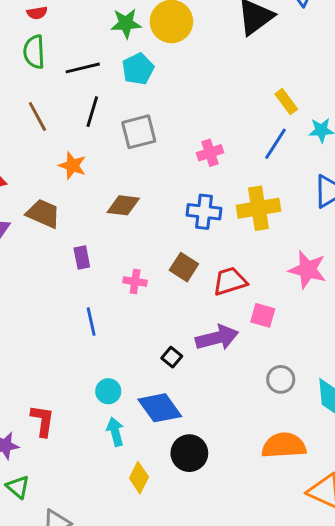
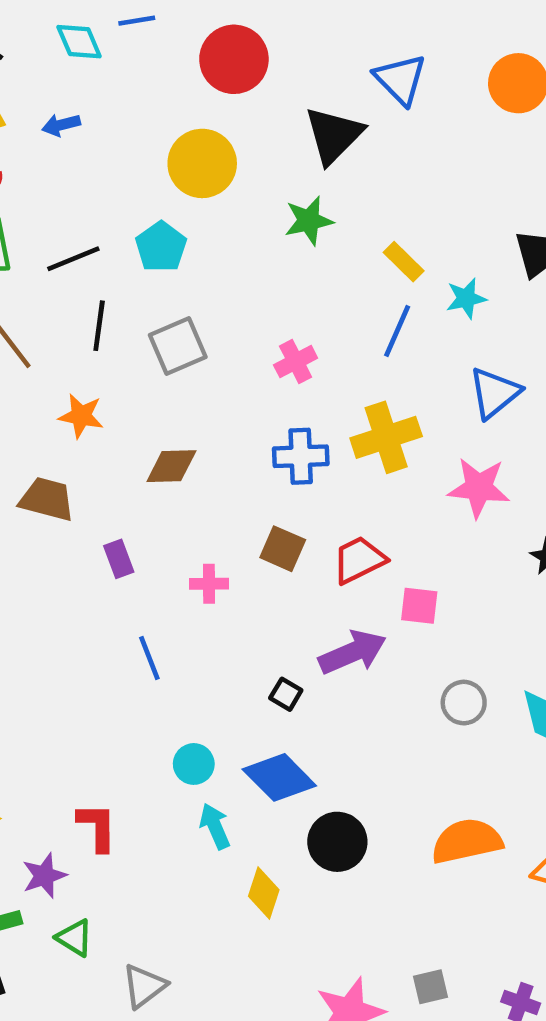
green star: (126, 23) -> (309, 221), moved
pink star: (308, 270) -> (479, 488), moved
orange semicircle: (284, 446) -> (467, 841), moved

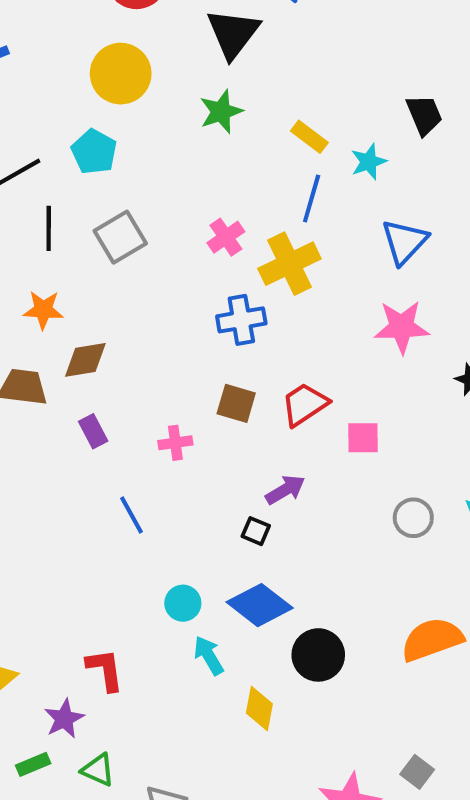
yellow cross: (386, 437) -> (289, 264), moved
brown diamond: (171, 466) -> (85, 360), moved
purple arrow: (353, 652) -> (285, 490), moved, size x0.7
gray square: (431, 987) -> (417, 772), turned -32

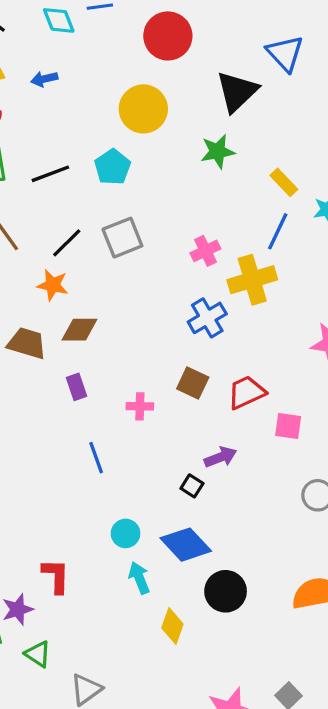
black line: (49, 228) -> (67, 243), moved, turned 36
blue cross: (241, 320) -> (207, 318), turned -30

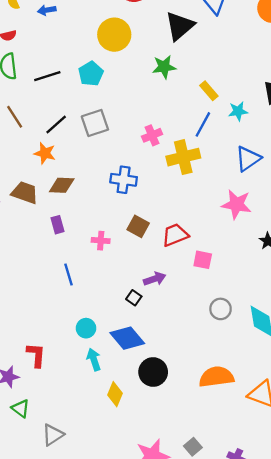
blue cross: (207, 318) -> (124, 180), moved, turned 35

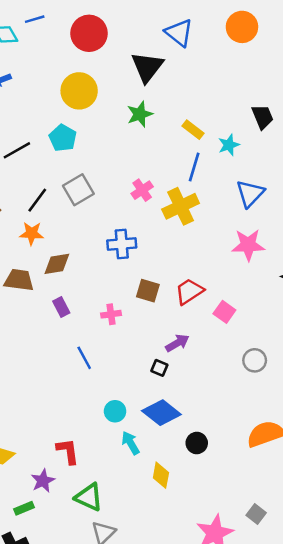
pink square: (203, 260) -> (224, 312), turned 36
black circle: (153, 372) -> (197, 443), size x0.7
green triangle: (21, 408) -> (89, 497), moved, size x1.4

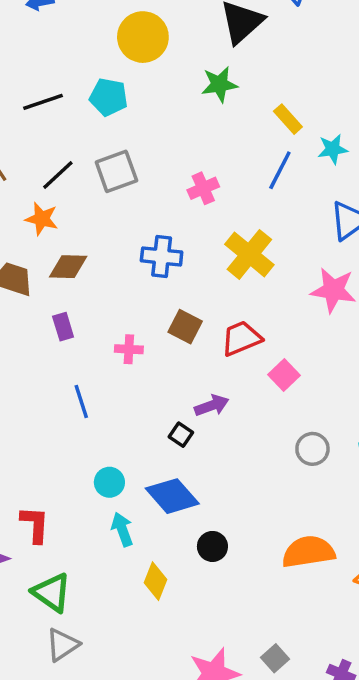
cyan pentagon: (63, 138) -> (109, 97), turned -30
yellow cross: (181, 206) -> (249, 254), moved, turned -36

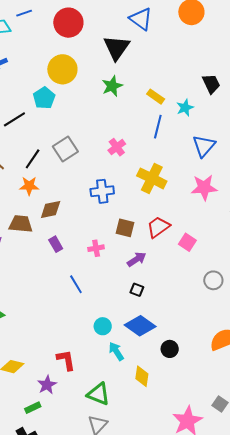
cyan pentagon: (109, 97) -> (44, 98), moved, turned -30
purple arrow: (212, 405) -> (137, 259), moved
green triangle: (52, 593) -> (98, 394), moved

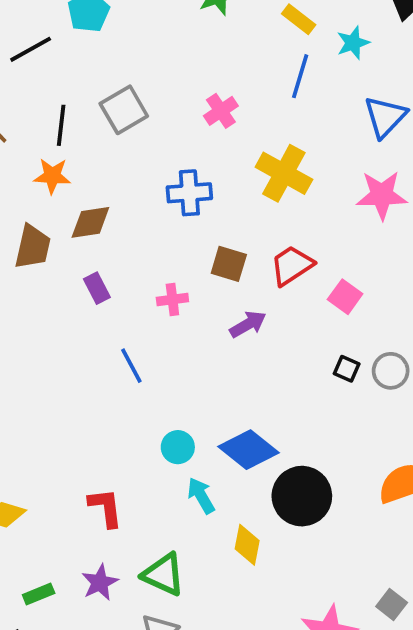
black line: (33, 159) -> (61, 125), turned -30
brown trapezoid: (21, 224) -> (33, 247), turned 95
black square: (137, 290) -> (347, 369), moved
black circle: (170, 349) -> (302, 496), size x1.8
purple star: (47, 385) -> (100, 582), moved

